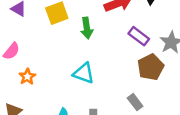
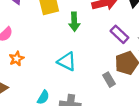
gray rectangle: (135, 102) -> (109, 80), moved

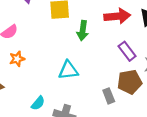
cyan triangle: (67, 61) -> (68, 70), turned -42

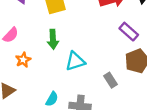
green arrow: (83, 31) -> (53, 39), moved
gray rectangle: (109, 96) -> (111, 80), moved

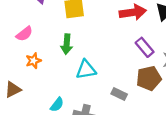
gray rectangle: (111, 80) -> (119, 94), turned -40

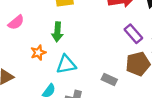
orange star: (33, 61) -> (38, 53), moved
cyan triangle: (86, 70) -> (66, 64), moved

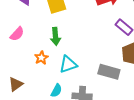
gray rectangle: (109, 80) -> (109, 72), size x1.5

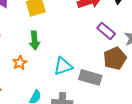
cyan triangle: (68, 64) -> (63, 66), moved

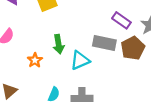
green arrow: (34, 40) -> (59, 44), moved
gray rectangle: (90, 77) -> (104, 43), moved

